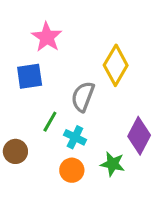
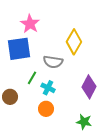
blue square: (30, 76) -> (19, 49), size x1.4
gray semicircle: (83, 97) -> (53, 62), turned -102
green star: (113, 164) -> (84, 122), moved

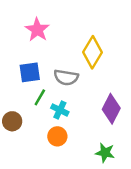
blue square: (19, 49) -> (30, 72), moved, size x0.7

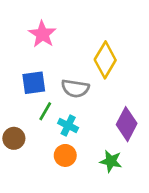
green star: (105, 153) -> (111, 161), moved

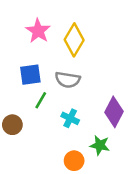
yellow diamond: (105, 60) -> (74, 40), moved
cyan cross: (68, 125) -> (70, 118), moved
orange circle: (65, 155) -> (74, 161), moved

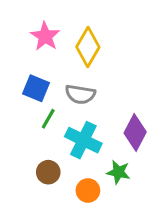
blue square: (30, 75) -> (36, 88), turned 30
cyan cross: (70, 118) -> (83, 140), size x1.6
brown circle: (12, 125) -> (48, 172), moved

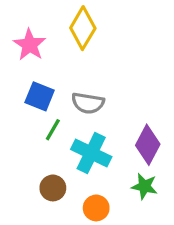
pink star: (45, 36) -> (30, 45), moved
yellow diamond: (88, 47) -> (83, 28), moved
green star: (118, 172) -> (144, 186), moved

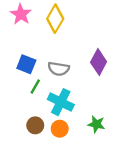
pink star: (30, 45) -> (21, 14), moved
purple diamond: (148, 145) -> (99, 62), moved
orange circle: (96, 208) -> (60, 129), moved

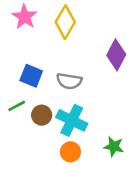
purple diamond: (99, 62) -> (116, 55), moved
green line: (35, 86) -> (17, 106), moved, turned 32
brown circle: (35, 125) -> (42, 115), moved

